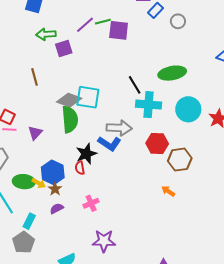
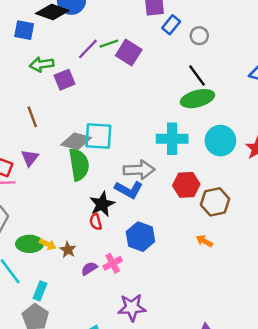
purple square: (119, 30) -> (129, 53), turned 30
black line: (135, 85) -> (197, 75), moved
purple triangle: (35, 133) -> (30, 158), moved
blue hexagon: (53, 172) -> (140, 237), moved
purple semicircle: (57, 209) -> (89, 269), moved

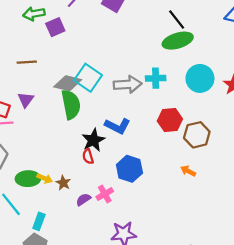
brown line: (32, 117) -> (27, 62), turned -72
cyan square: (98, 136) -> (88, 78), turned 32
cyan cross: (172, 139) -> (156, 78), size x0.7
gray arrow: (139, 170) -> (128, 84), moved

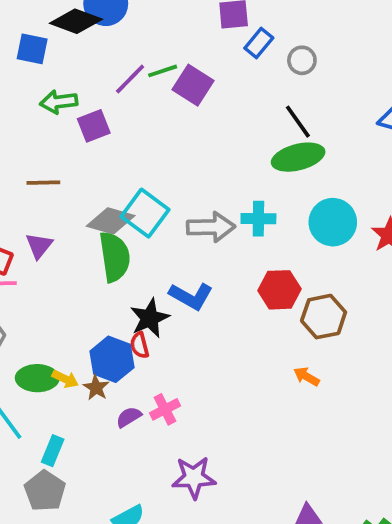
blue hexagon: (129, 169) -> (112, 359), moved

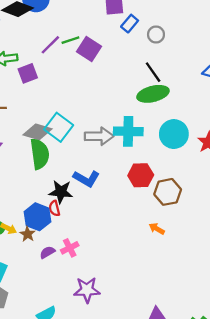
cyan cross: (258, 219) -> (128, 131), size x1.4
black star: (150, 318) -> (61, 192), turned 30

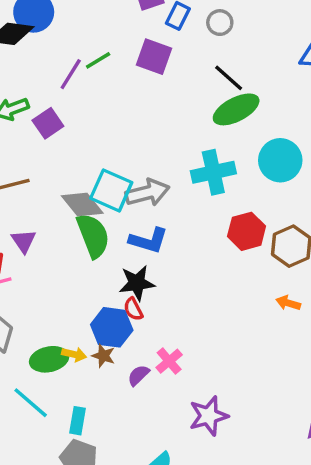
purple square: (89, 49) -> (154, 57), moved
gray diamond: (37, 132) -> (82, 204), turned 48
gray arrow: (99, 136) -> (147, 193), moved
blue L-shape: (86, 178) -> (148, 240), moved

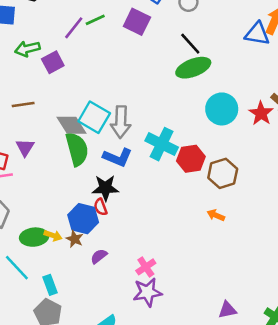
cyan cross: (213, 172) -> (162, 144), moved, turned 32
gray arrow: (147, 193) -> (121, 122), turned 100
pink cross: (169, 361) -> (146, 267), moved
cyan rectangle: (77, 421) -> (50, 285), turned -36

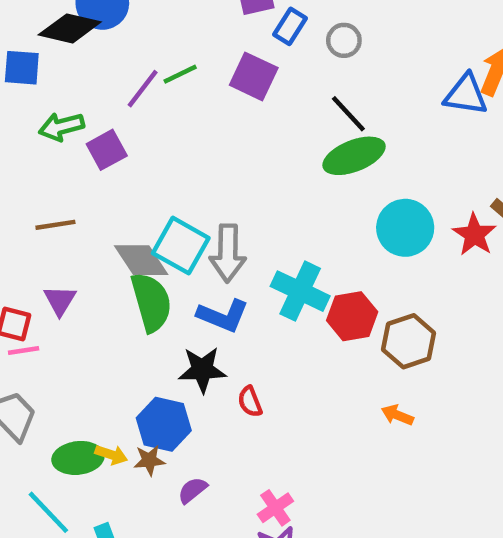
red semicircle: (101, 207) -> (250, 402), moved
brown star: (75, 239) -> (149, 460), turned -30

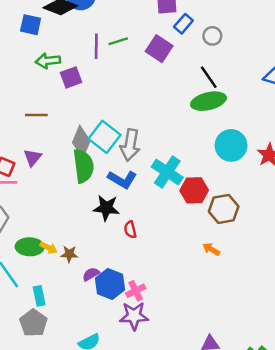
purple line: (143, 89) -> (96, 46), turned -45
gray diamond: (141, 260) -> (81, 142), turned 48
blue hexagon: (164, 424) -> (110, 284), moved

